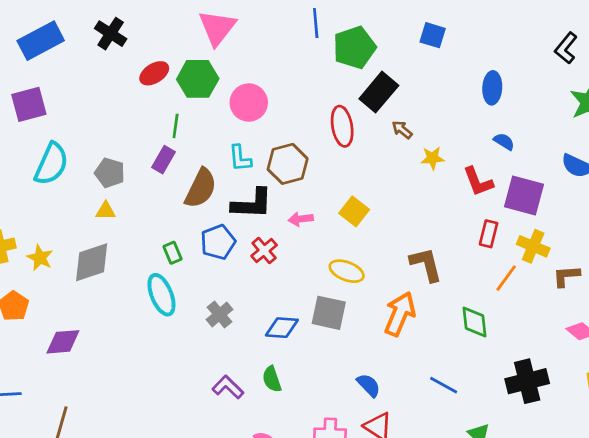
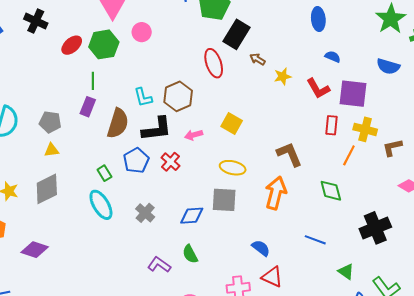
pink circle: (249, 103) -> (142, 32), moved, size x0.7
purple diamond: (63, 342) -> (35, 250), turned 32

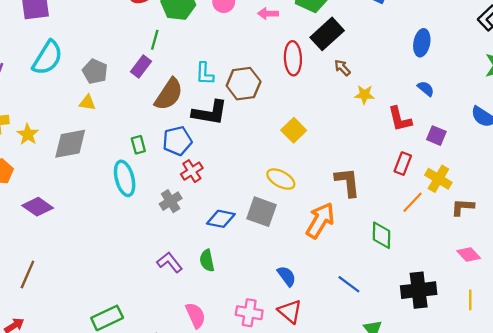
purple square: (353, 94) -> (436, 136), size x0.6
pink arrow: (194, 135) -> (268, 14), moved
red cross: (171, 162) -> (192, 171), moved

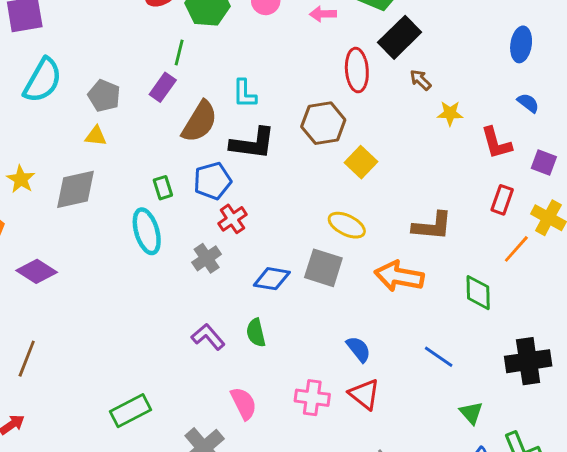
brown hexagon: (244, 84) -> (323, 123), moved
brown L-shape: (348, 182) -> (432, 226), turned 104
orange arrow: (320, 220) -> (399, 276), turned -108

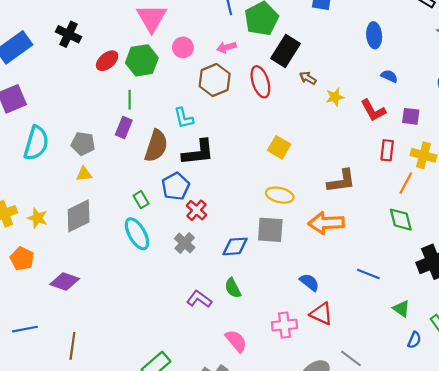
brown hexagon: (323, 123) -> (215, 80), moved
green diamond: (478, 293) -> (401, 220), moved

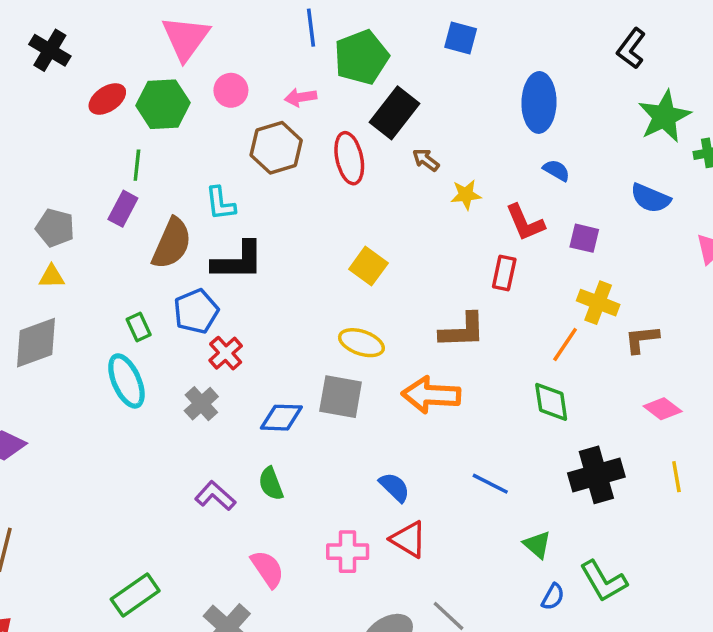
blue ellipse: (374, 35) -> (539, 102), size x1.4
red rectangle: (387, 150) -> (504, 273), moved

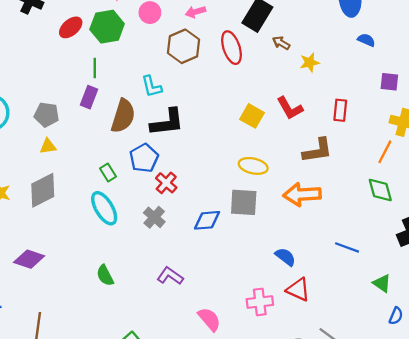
red L-shape: (525, 223) -> (290, 108), moved
green semicircle: (271, 484) -> (105, 275), moved

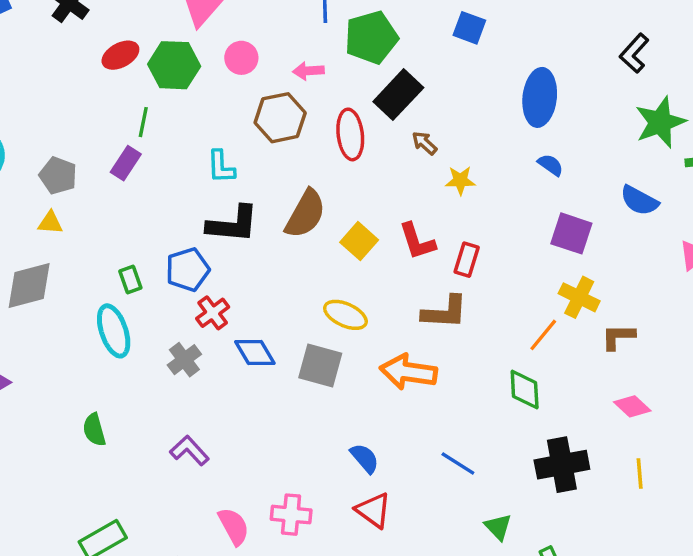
purple square: (389, 82) -> (571, 233), size x1.4
red rectangle: (340, 110) -> (467, 260), moved
brown semicircle: (123, 116) -> (305, 214), moved
blue diamond: (207, 220) -> (255, 353), moved, turned 52
pink cross: (260, 302) -> (291, 515), moved

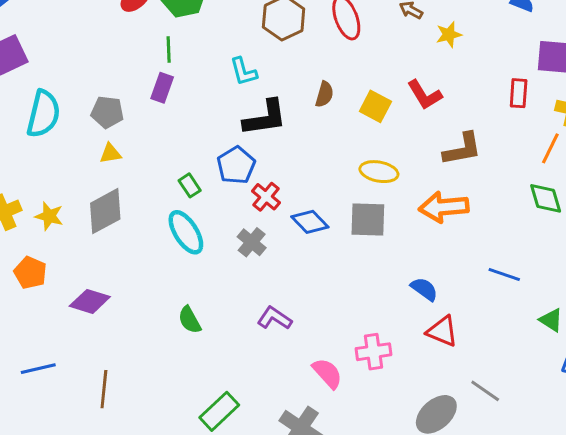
brown semicircle: (305, 214) -> (324, 94), size x0.6
red rectangle: (467, 260) -> (519, 93), moved

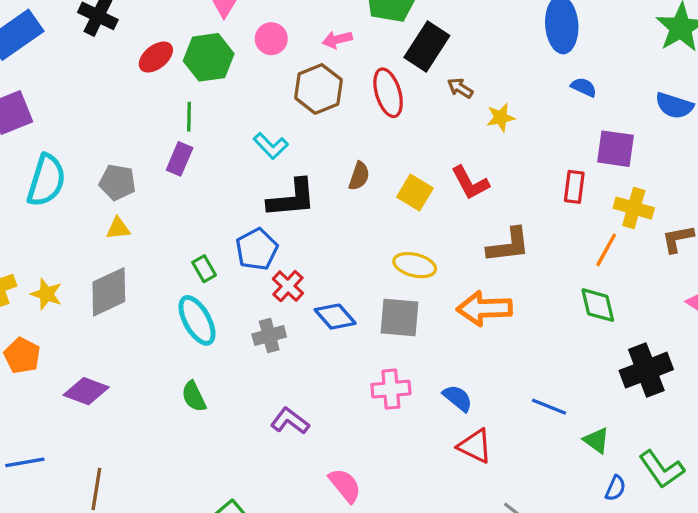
cyan L-shape: (243, 72) -> (271, 146), turned -32
gray cross: (252, 242) -> (269, 335), turned 32
blue line: (504, 275) -> (549, 407), moved
green semicircle: (190, 320) -> (194, 396), moved
pink cross: (373, 352) -> (391, 389), moved

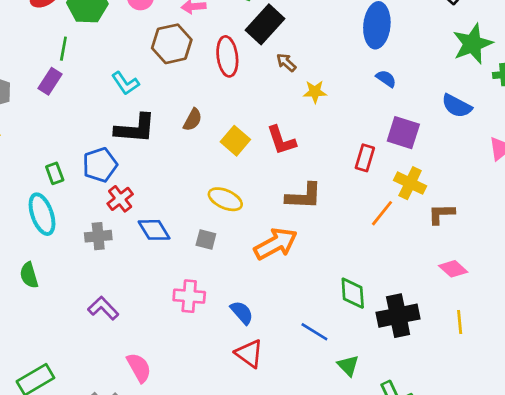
green diamond: (598, 305) -> (353, 293), moved
orange arrow: (484, 308) -> (276, 244), turned 144
gray square: (399, 318) -> (206, 239), size x0.6

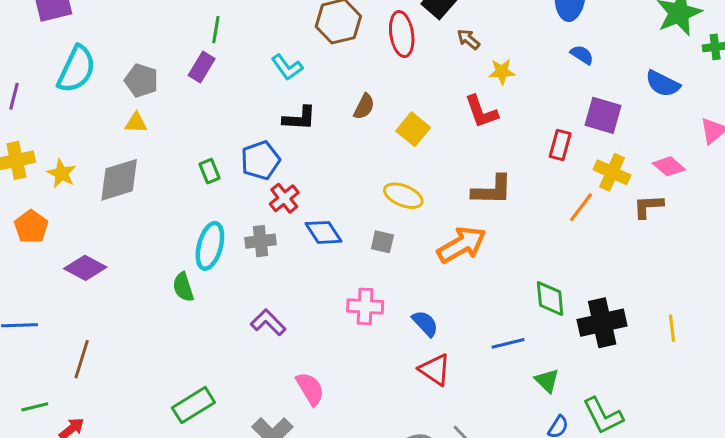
black L-shape: (135, 129) -> (299, 118), size x0.7
red L-shape: (281, 140) -> (481, 112), moved
cyan ellipse: (42, 214) -> (210, 246), moved, turned 36
pink diamond: (453, 269) -> (669, 166), moved
blue line: (314, 332) -> (508, 343), turned -44

